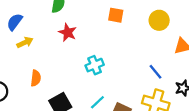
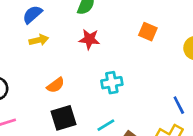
red star: (68, 32) -> (89, 39), turned -30
orange semicircle: (36, 78) -> (56, 85), moved, turned 35

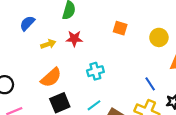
yellow arrow: (39, 40) -> (48, 44), moved
orange semicircle: (56, 85) -> (51, 77), size x1.5

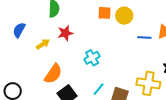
yellow circle: (159, 37) -> (124, 16), moved
blue line: (150, 84) -> (144, 37), moved, turned -40

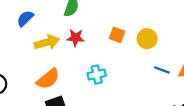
orange square: (104, 13) -> (117, 35), moved
yellow arrow: (43, 44) -> (47, 42), size x1.5

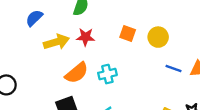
orange semicircle: (48, 79) -> (77, 73), moved

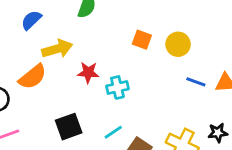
red star: (86, 37) -> (88, 72), moved
orange semicircle: (77, 73) -> (33, 77), moved

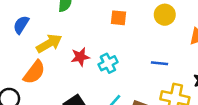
yellow circle: (178, 44) -> (165, 15), moved
blue line: (196, 82) -> (160, 63), moved

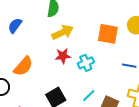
orange square: (118, 18) -> (108, 34), moved, size x1.5
yellow arrow: (49, 43) -> (63, 32), moved

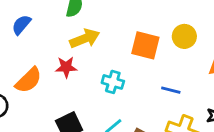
red star: (63, 56) -> (66, 67), moved
cyan cross: (86, 63) -> (113, 82), turned 35

